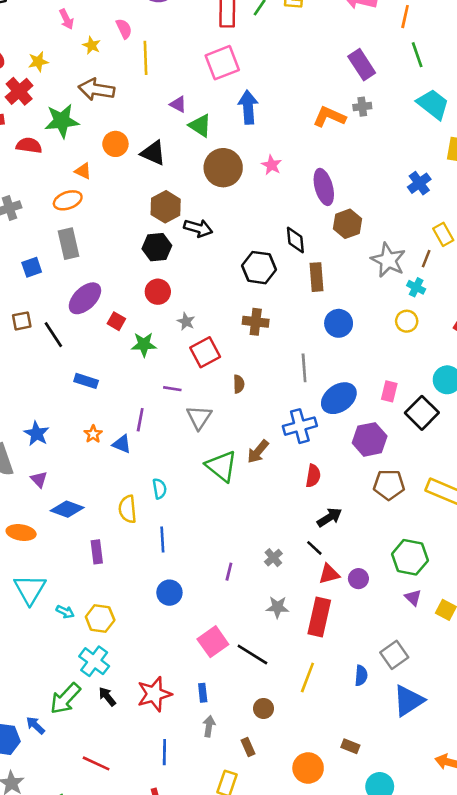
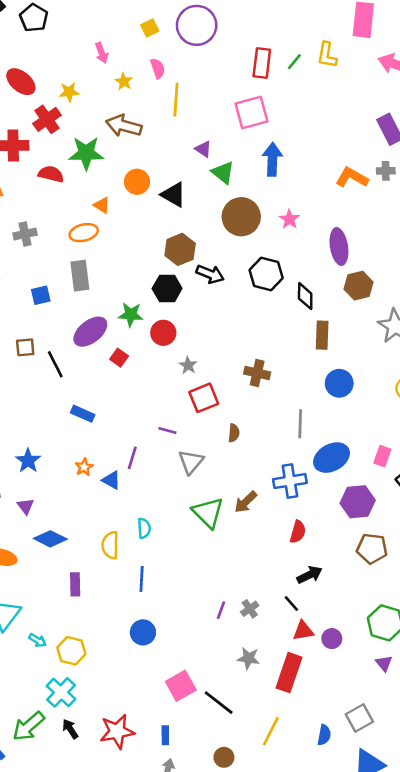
black hexagon: (259, 268) -> (266, 274), moved
green star: (144, 344) -> (131, 315), moved
purple line: (229, 572) -> (221, 610), moved

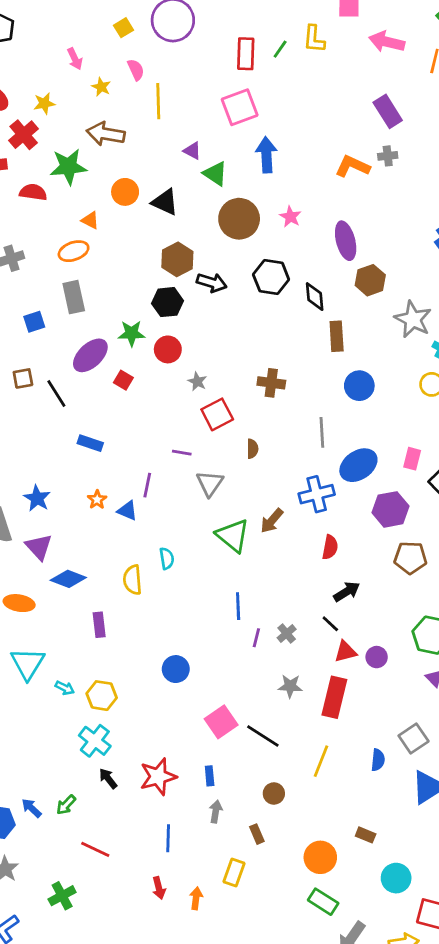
purple triangle: (26, 506) -> (39, 547), size x1.5
blue line: (142, 579) -> (238, 606), moved
green arrow: (29, 726) -> (66, 805), moved, size x0.6

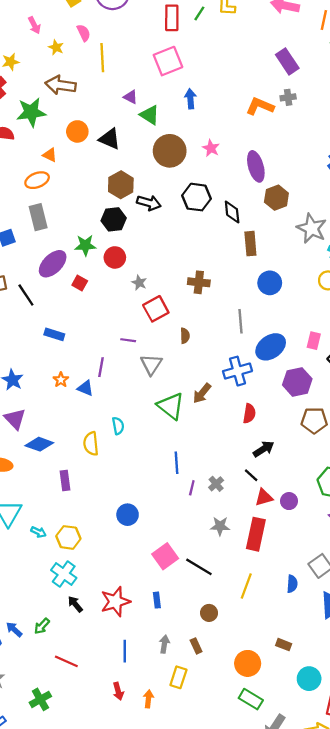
blue arrow: (266, 155) -> (190, 99), size x0.7
gray arrow: (216, 812) -> (164, 644), moved

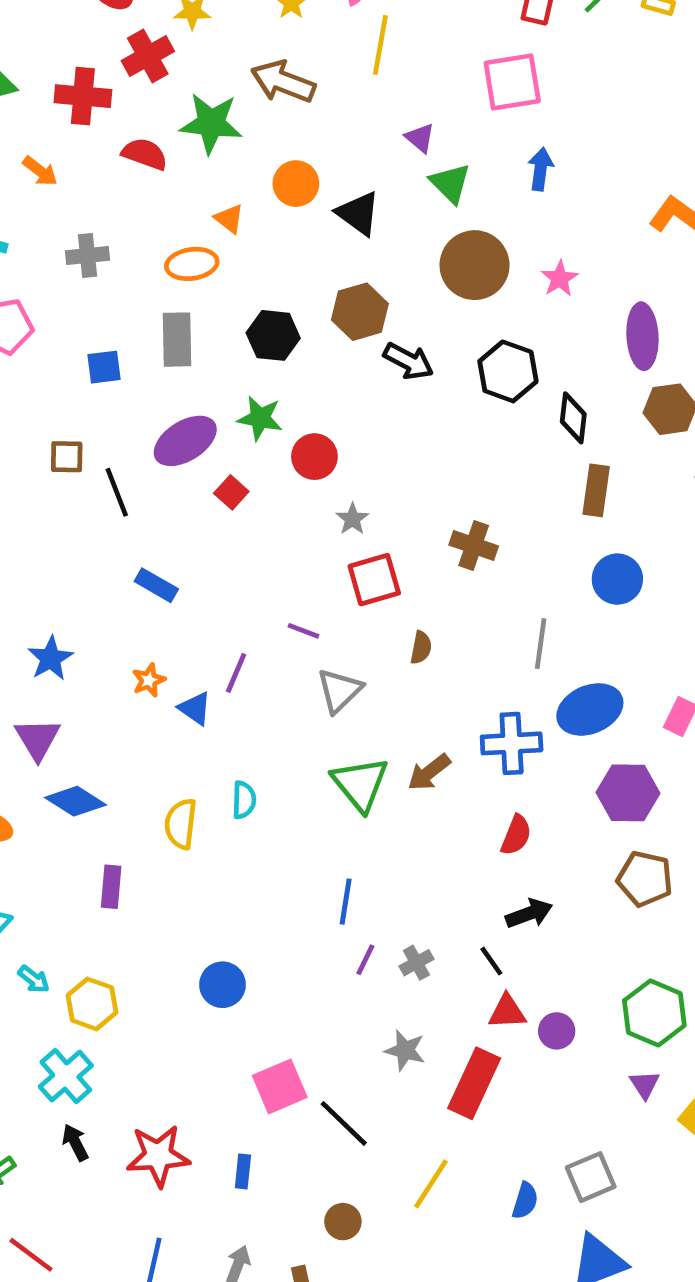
black hexagon: (114, 219) -> (273, 335), moved

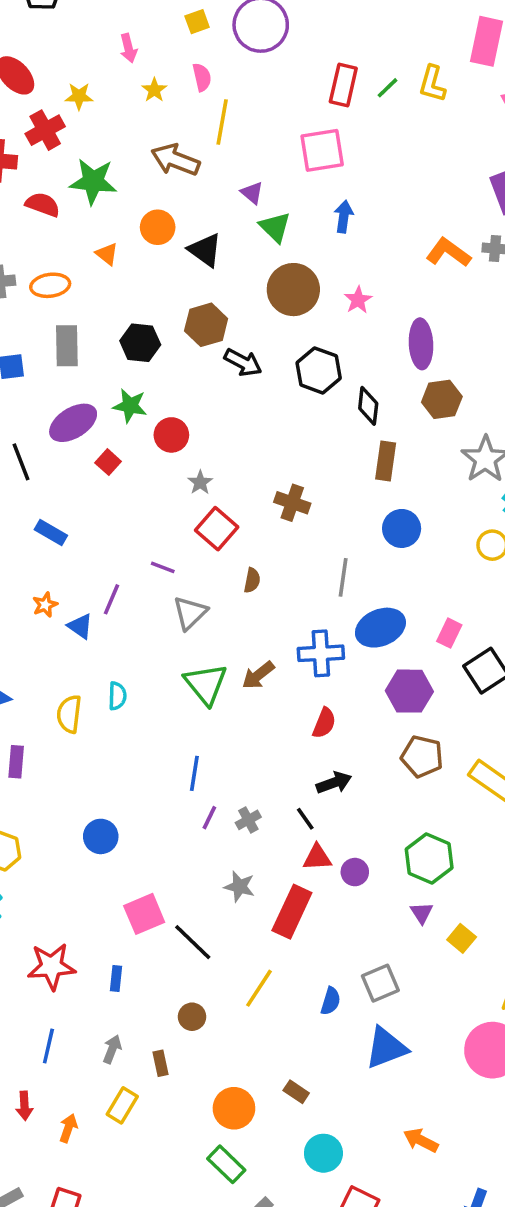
brown arrow: (283, 82) -> (175, 160), moved
orange ellipse: (192, 264) -> (50, 285), moved
red square: (374, 580) -> (217, 529), turned -33

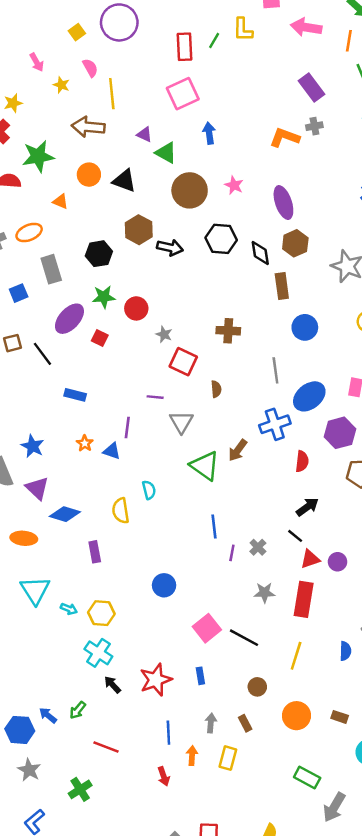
brown hexagon: (442, 399) -> (295, 243), moved
red semicircle: (324, 723) -> (302, 461), moved
orange circle: (234, 1108) -> (296, 716), moved
orange arrow: (68, 1128) -> (192, 756), moved

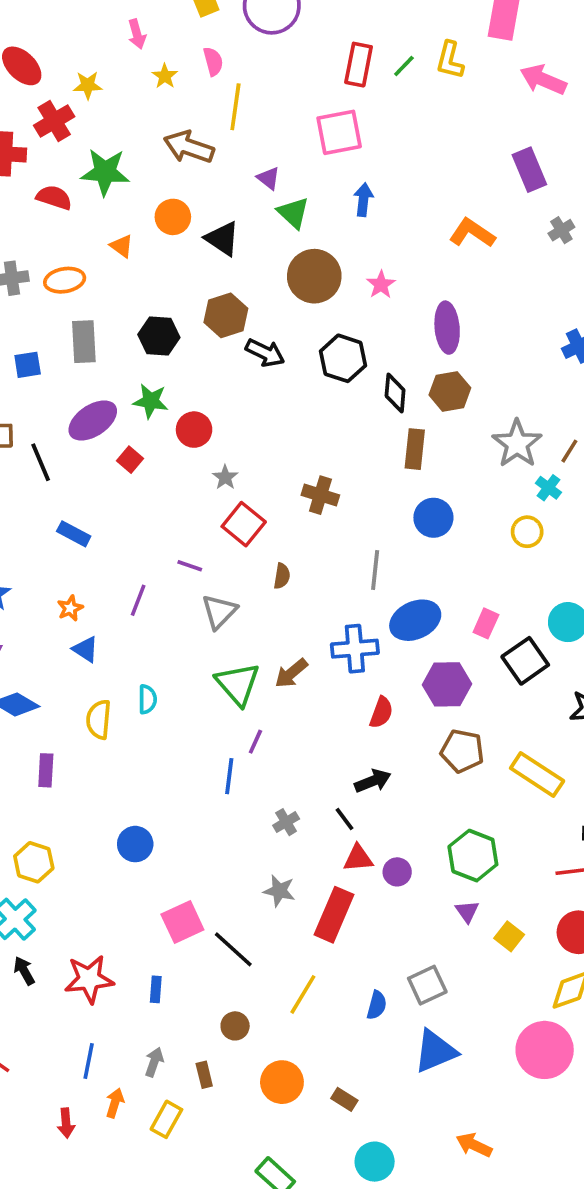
gray cross: (314, 126) -> (561, 230), moved, turned -35
blue triangle: (112, 451) -> (85, 649), moved
purple line: (232, 553) -> (255, 742), moved

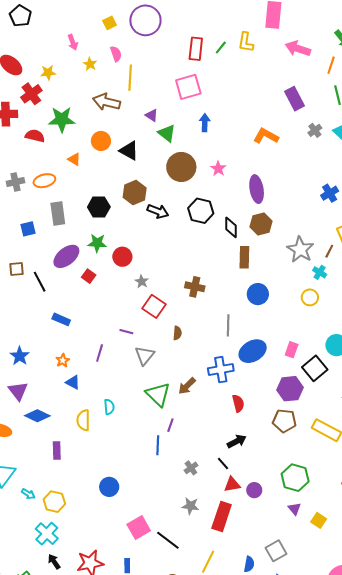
purple hexagon: (447, 684) -> (290, 389), moved
red semicircle: (381, 712) -> (238, 403), turned -30

